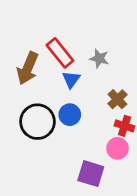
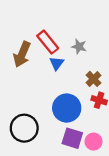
blue circle: (70, 115) -> (67, 108), moved, size x1.6
black circle: (37, 122) -> (24, 128), moved
pink circle: (117, 148) -> (94, 142), moved

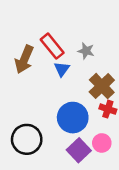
brown cross: (94, 79) -> (102, 86), size x1.5
purple square: (72, 138) -> (79, 150), turned 30
pink circle: (94, 142) -> (102, 143), moved

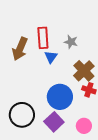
red rectangle: (52, 46) -> (43, 38), turned 35
pink circle: (102, 143) -> (84, 126), moved
purple square: (79, 150) -> (54, 122), moved

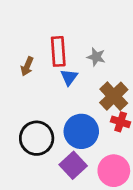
brown arrow: (20, 49) -> (27, 66), size x0.6
black circle: (22, 115) -> (37, 138), moved
pink circle: (84, 126) -> (114, 171), size x1.5

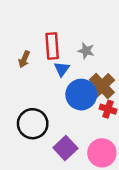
blue circle: (81, 131) -> (81, 95), moved

